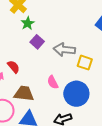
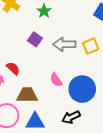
green star: (28, 23) -> (44, 11), moved
yellow square: (85, 63) -> (91, 46), moved, turned -35

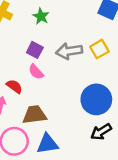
pink semicircle: (56, 80) -> (36, 72), moved
black arrow: (71, 117) -> (101, 132), moved

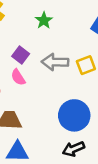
green star: (41, 16) -> (44, 20), moved

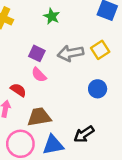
blue circle: (74, 115) -> (98, 89), moved, size x0.6
black arrow: (73, 149) -> (84, 134), moved

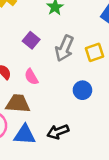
gray arrow: (70, 53) -> (64, 48), turned -70
pink semicircle: (39, 75) -> (31, 77), moved

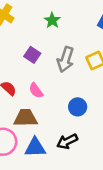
blue circle: (82, 90) -> (78, 107), moved

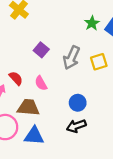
green star: (52, 20) -> (92, 23), moved
black arrow: (67, 141) -> (76, 126), moved

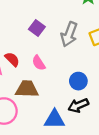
blue triangle: (34, 136) -> (54, 119), moved

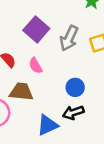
purple square: (37, 28) -> (36, 29), size x1.5
blue triangle: (54, 119) -> (48, 125), turned -30

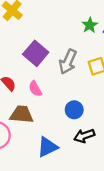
black arrow: (73, 113) -> (84, 136), moved

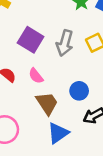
brown trapezoid: (22, 114) -> (47, 103), moved, turned 60

